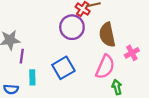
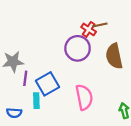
pink semicircle: (105, 67) -> (84, 97), moved, turned -35
blue square: (63, 68) -> (47, 84), moved

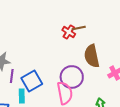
purple circle: (78, 48) -> (72, 77), moved

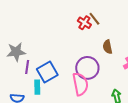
brown line: (79, 28) -> (94, 19), turned 64
brown semicircle: (92, 56) -> (107, 47), size x0.6

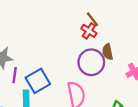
red cross: (84, 23) -> (89, 31), moved
purple circle: (87, 68) -> (91, 62), moved

